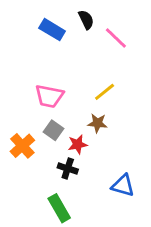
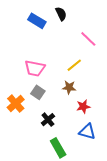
pink line: (116, 38) -> (88, 39), moved
red star: (78, 144) -> (83, 107), moved
black cross: (68, 168) -> (48, 120), turned 32
green rectangle: (59, 208) -> (58, 148), moved

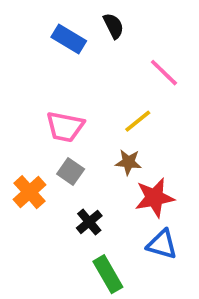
red star: (83, 107) -> (155, 198), size x1.5

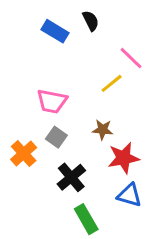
yellow line: (138, 121) -> (112, 83), moved
black cross: (89, 222) -> (71, 177), size x1.4

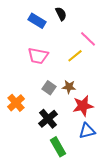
pink trapezoid: (52, 101) -> (38, 56), moved
gray square: (56, 137) -> (49, 88), moved
blue triangle: (129, 195) -> (87, 131), turned -30

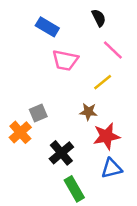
black semicircle: (61, 14) -> (99, 18), moved
pink trapezoid: (38, 56) -> (65, 60), moved
yellow line: (75, 56) -> (103, 82), moved
gray square: (49, 88) -> (38, 113), moved, turned 32

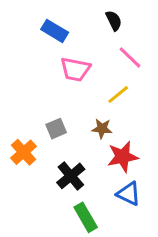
gray square: (38, 113) -> (56, 129), moved
blue triangle: (112, 168) -> (129, 194), turned 40

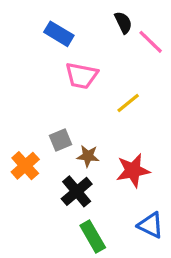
pink line: (130, 58) -> (151, 42), moved
brown star: (102, 129) -> (88, 156), moved
blue triangle: (129, 194) -> (151, 225), moved

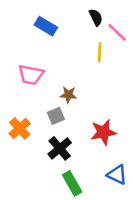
pink trapezoid: (81, 76) -> (31, 75), moved
yellow line: (128, 103) -> (100, 52), moved, turned -48
gray square: (61, 140) -> (56, 116), moved
brown star: (88, 156) -> (68, 95), moved

